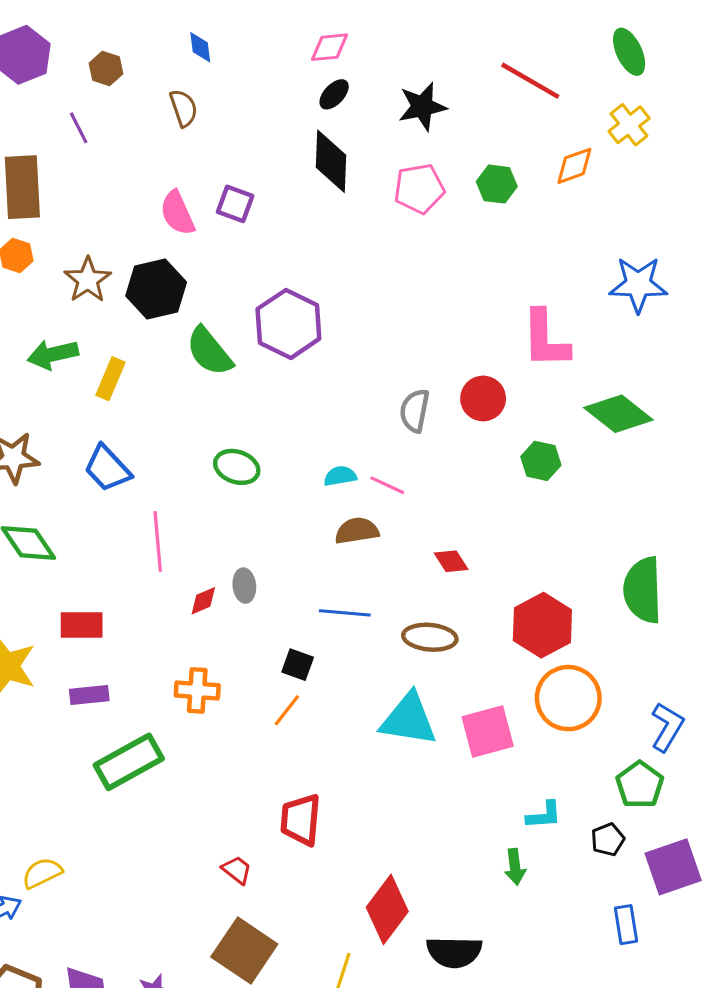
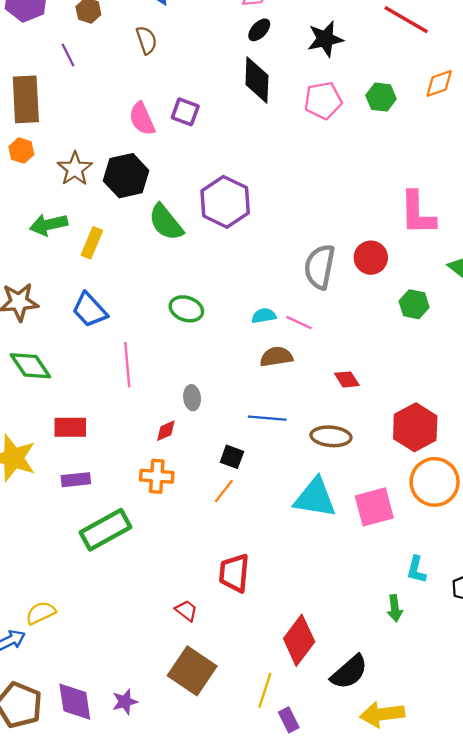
gray semicircle: (415, 411) -> (320, 267), size x1.4
red diamond: (203, 601) -> (166, 431), moved
cyan L-shape: (544, 815) -> (416, 570), turned 108
black semicircle: (454, 952) -> (349, 672), turned -42

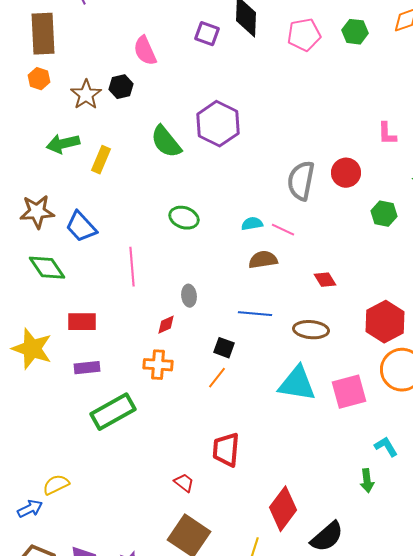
purple square: (185, 112) -> (207, 34), moved
black hexagon: (126, 176) -> (121, 87), moved, size x0.6
pink L-shape: (418, 213) -> (387, 134), size x0.6
blue trapezoid: (90, 310) -> (81, 227), moved
cyan L-shape: (416, 570) -> (386, 447), turned 135

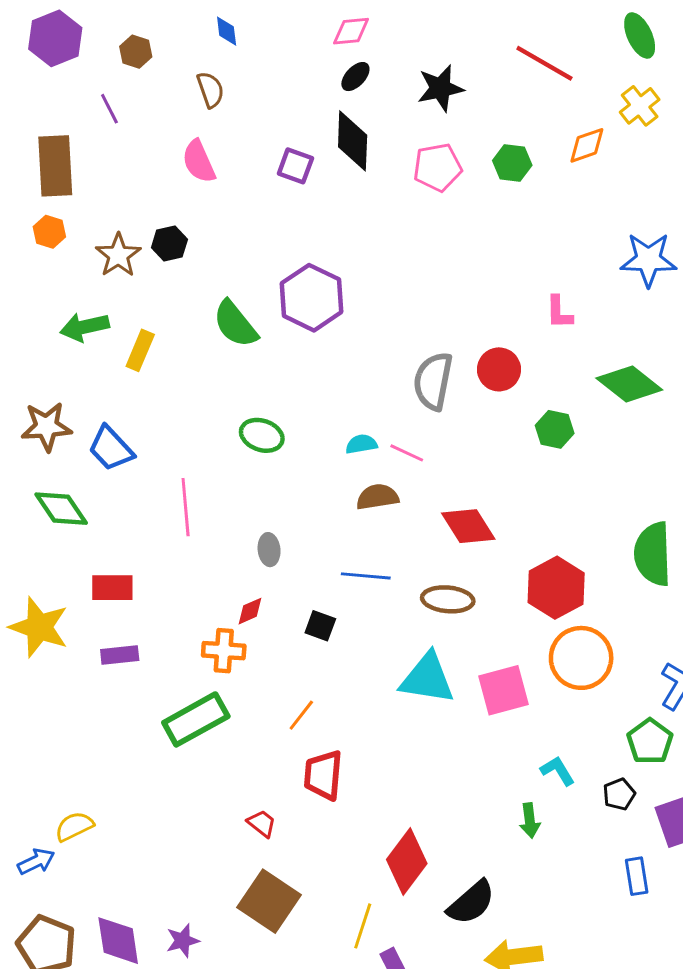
pink semicircle: (145, 51) -> (199, 161), moved
red diamond: (325, 280) -> (468, 526), size x1.6
red diamond: (166, 325) -> (250, 611), moved
orange line: (217, 378) -> (301, 715), moved
green rectangle: (113, 412) -> (196, 719), moved

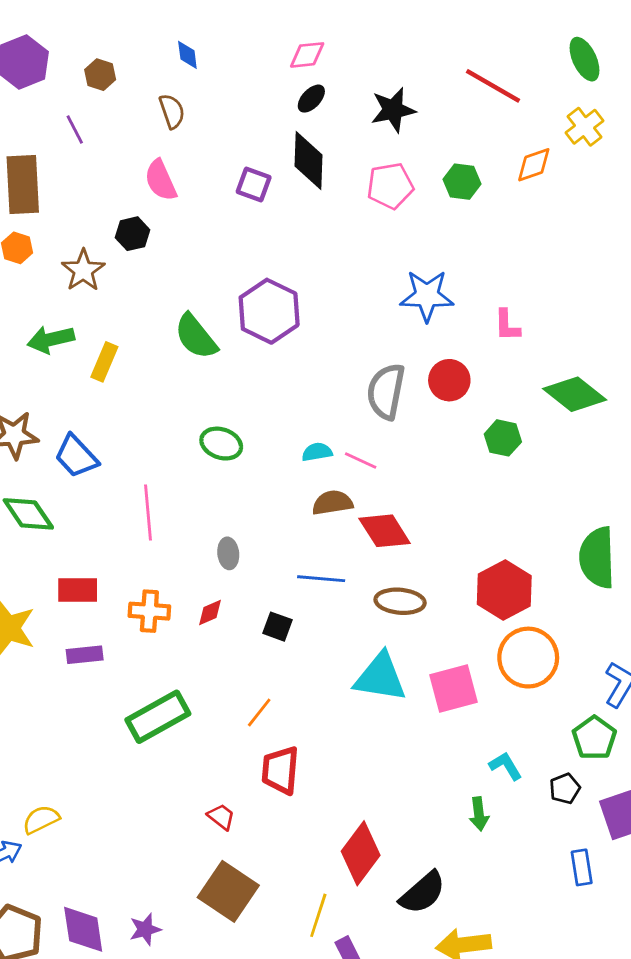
black hexagon: (169, 243) -> (133, 234), moved
blue star: (648, 260) -> (427, 296), moved
red diamond: (468, 526) -> (385, 531), moved
orange cross: (224, 651) -> (149, 611), moved

